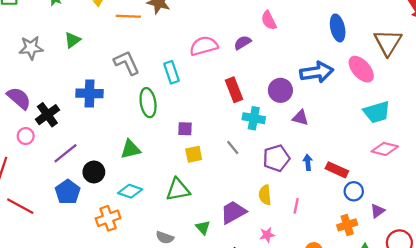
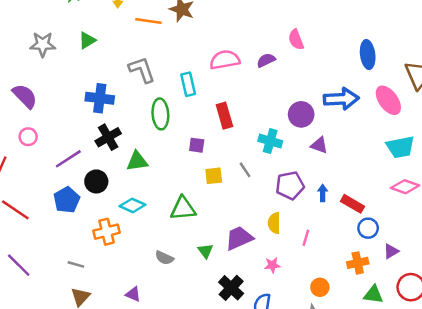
red rectangle: (234, 90) -> (224, 116), moved
black cross: (47, 115) -> (108, 137), moved
yellow square: (194, 154) -> (214, 176), moved

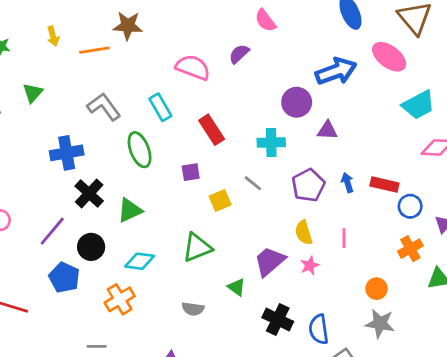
pink semicircle: (225, 60) -> (193, 67), turned 48
pink star: (272, 265) -> (310, 266), moved

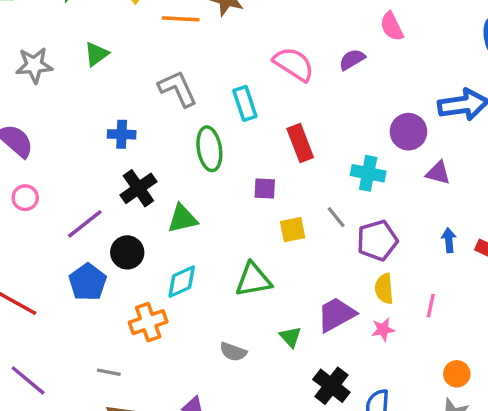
blue cross: (67, 153) -> (122, 134), size x0.7
purple pentagon: (308, 185) -> (377, 240), moved
cyan diamond: (140, 261) -> (182, 282), turned -44

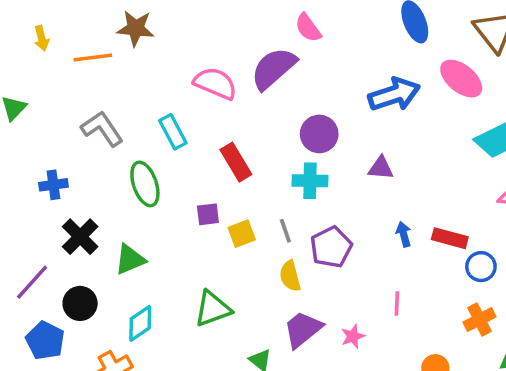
purple semicircle: (352, 60) -> (274, 68), size x1.8
purple circle: (408, 132) -> (319, 134), moved
gray line: (336, 217) -> (285, 231), turned 30
yellow square: (293, 230) -> (242, 234), moved
yellow semicircle: (384, 289) -> (290, 276), moved

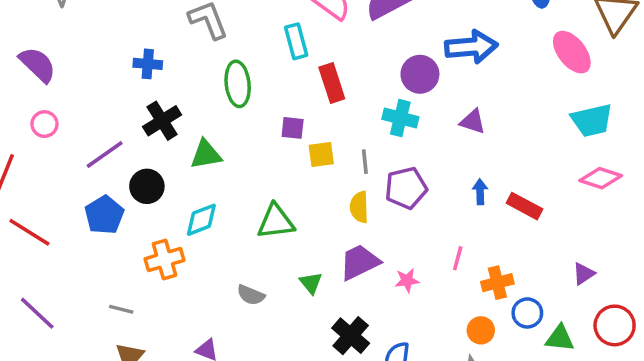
blue arrow: (394, 94) -> (471, 47), moved
cyan rectangle: (173, 132) -> (296, 41), moved
blue circle: (481, 267) -> (527, 313), moved
orange cross: (479, 320) -> (497, 283), moved

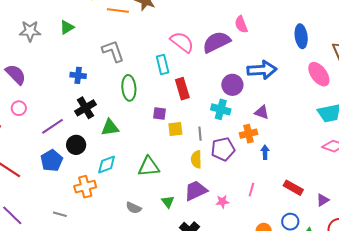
red rectangle: (524, 206) -> (293, 188), moved
orange cross: (497, 283) -> (249, 134), moved

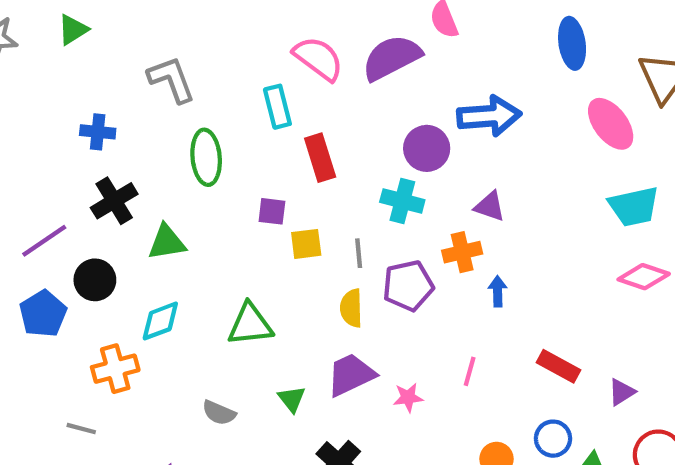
gray line: (60, 214) -> (81, 429), moved

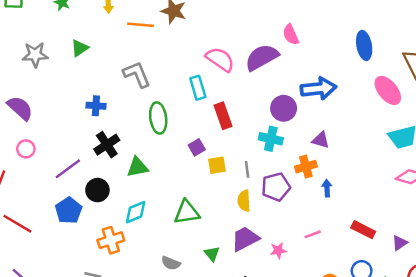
purple square: (272, 211) -> (197, 147), turned -35
pink line: (470, 371) -> (313, 234), turned 56

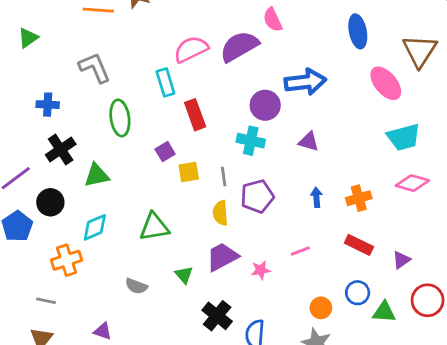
pink semicircle: (220, 59) -> (191, 49), turned -60
orange cross: (306, 167) -> (359, 198), moved

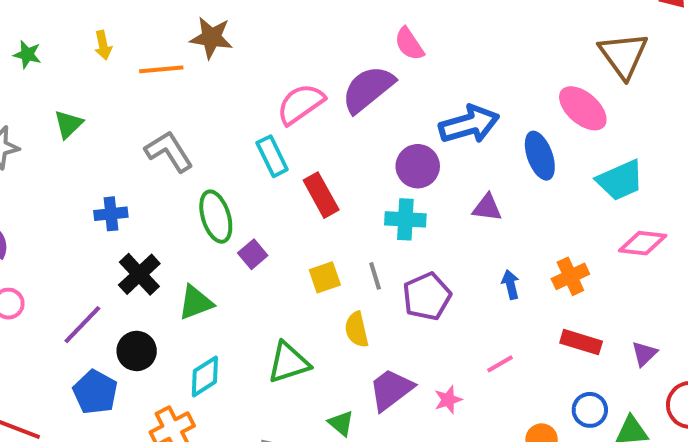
blue ellipse: (358, 31) -> (540, 156), moved
purple square: (165, 152) -> (253, 254), moved
yellow semicircle: (220, 213) -> (357, 330), moved

